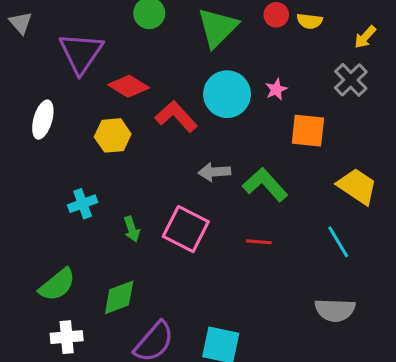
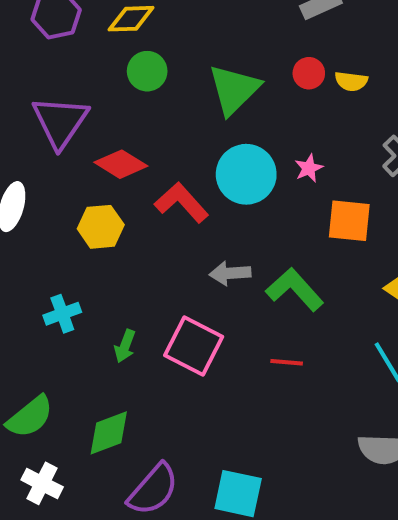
green arrow: (132, 229) -> (125, 346), turned 40
white cross: (67, 337) -> (42, 483), turned 32

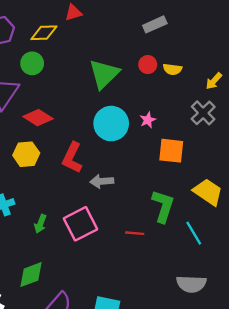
green circle: (147, 71) -> (32, 63), moved
red L-shape: (181, 203) -> (72, 158), moved, turned -112
green L-shape: (295, 289) -> (163, 206), moved, turned 60
pink square: (194, 346) -> (80, 224), turned 36

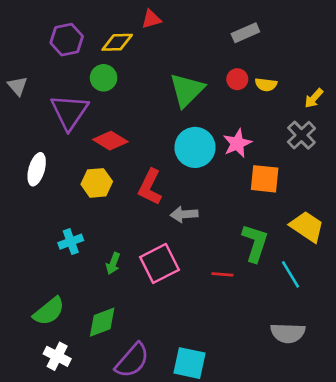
pink star: (148, 120) -> (237, 143), size x1.5

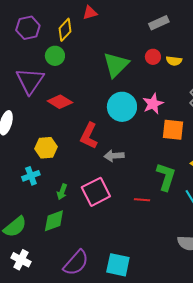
yellow diamond: (117, 42) -> (65, 30), turned -45
yellow hexagon: (97, 183) -> (46, 148), moved
green diamond: (102, 322) -> (54, 221), moved

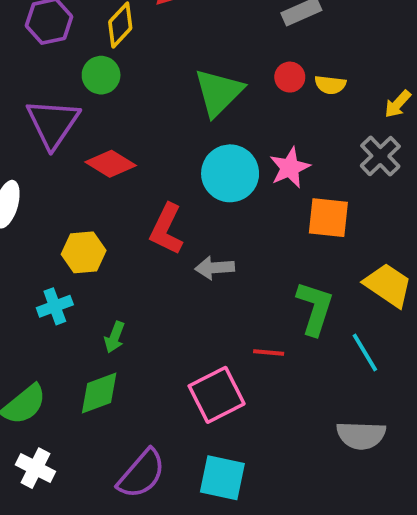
pink square: (96, 192) -> (217, 395), moved

